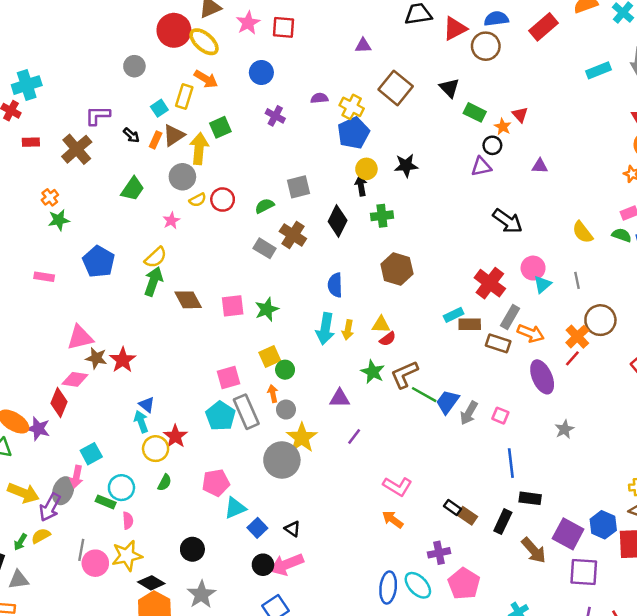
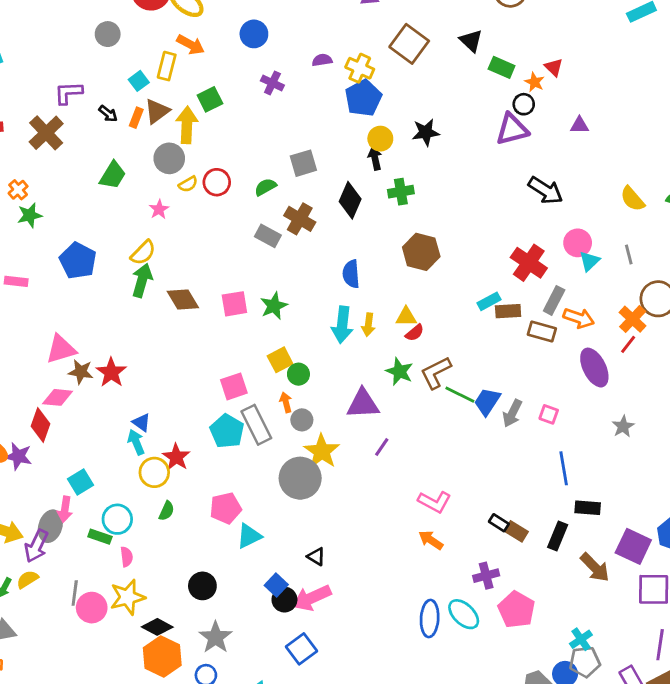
purple triangle: (481, 167) -> (512, 129), size x1.4
purple triangle: (340, 398) -> (363, 404), size x1.4
blue square: (257, 528) -> (276, 585), moved

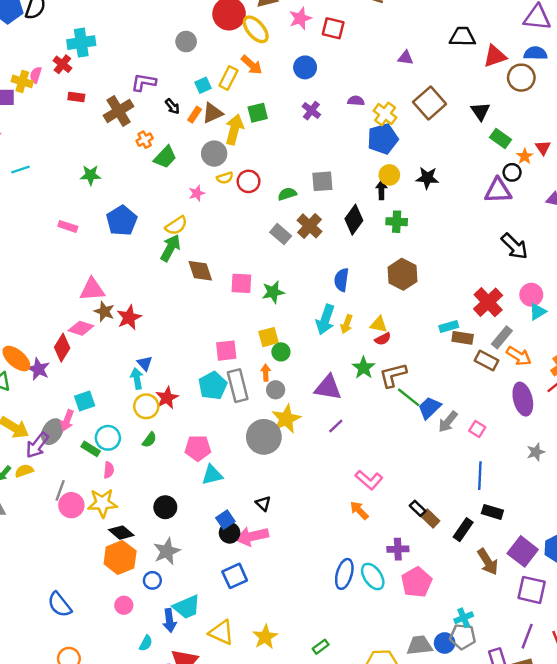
orange cross: (18, 190) -> (145, 140), moved

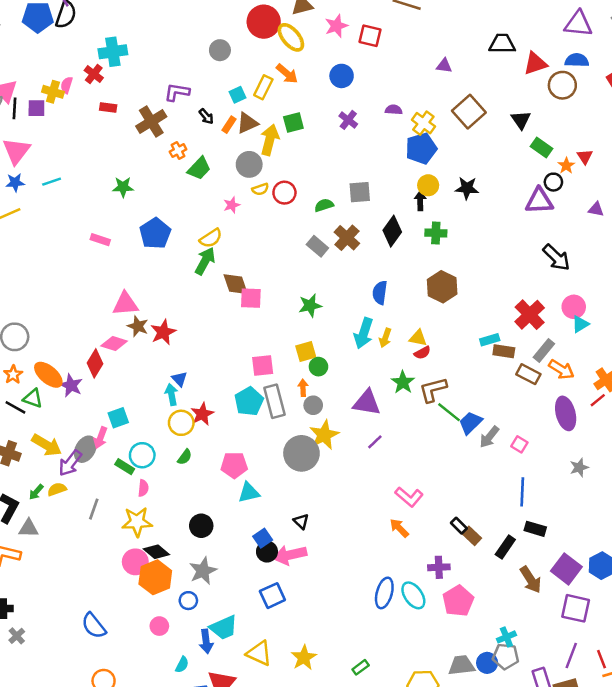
pink square: (241, 283) -> (251, 298), moved
pink circle: (71, 505) -> (135, 562), moved

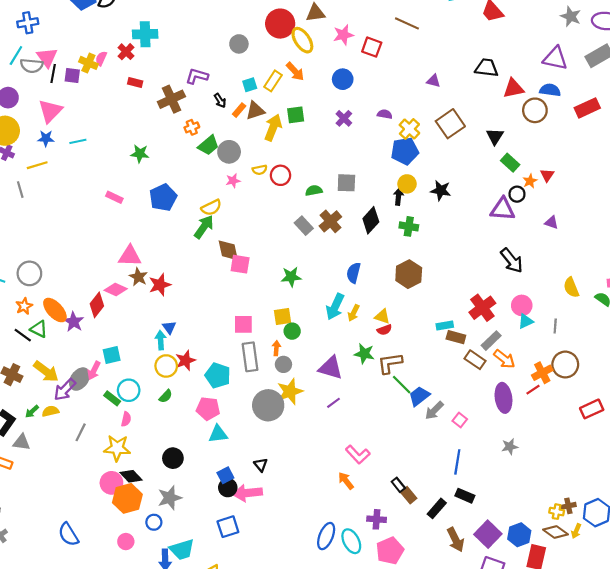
gray circle: (249, 164) -> (229, 152), moved
green star: (403, 382) -> (364, 354), turned -30
cyan pentagon: (249, 401) -> (218, 375), moved, turned -30

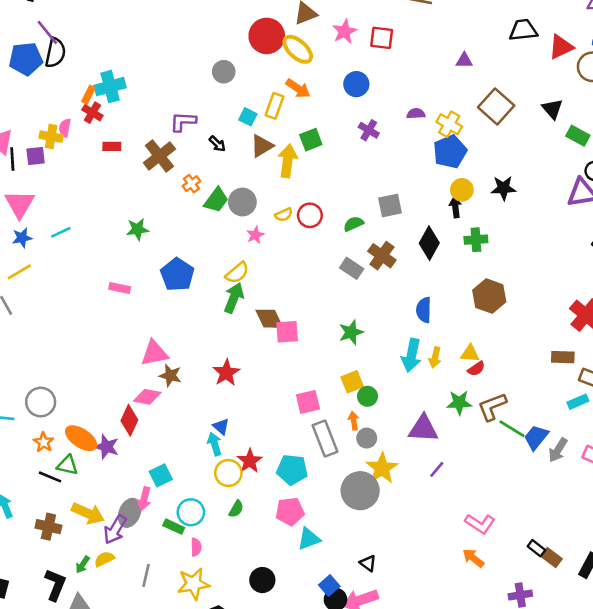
cyan square: (250, 85) -> (248, 117), turned -32
orange rectangle: (239, 110) -> (88, 95), moved
red star: (160, 285) -> (226, 373), moved
cyan rectangle: (445, 325) -> (578, 402), moved

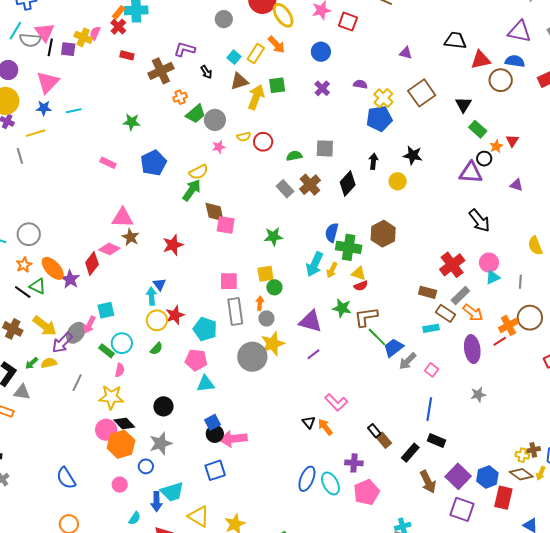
yellow circle: (462, 190) -> (398, 181), moved
green cross: (476, 240) -> (349, 247), moved, size x1.4
black triangle: (368, 563) -> (309, 422), moved

